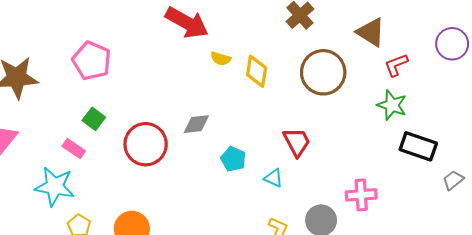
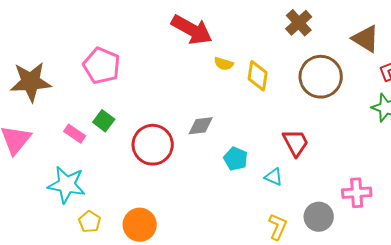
pink rectangle: (74, 148) -> (75, 134), moved

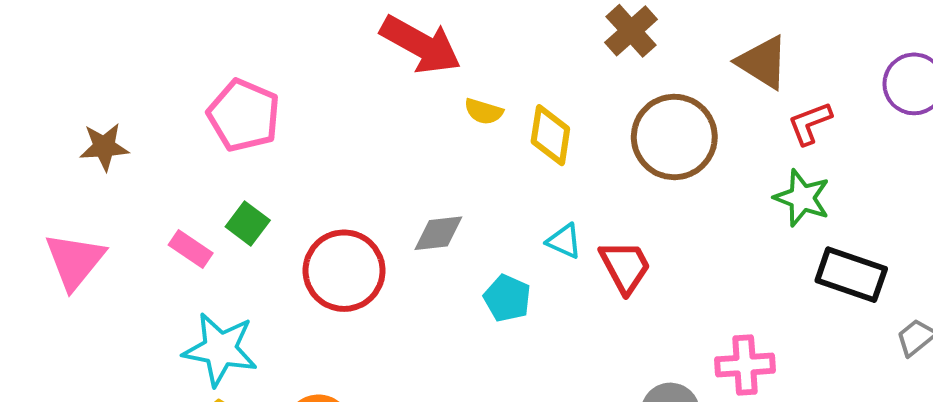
brown star: (31, 82) -> (104, 147), size x0.6
cyan triangle: (274, 177) -> (564, 241), moved
cyan star: (67, 185) -> (220, 349), moved

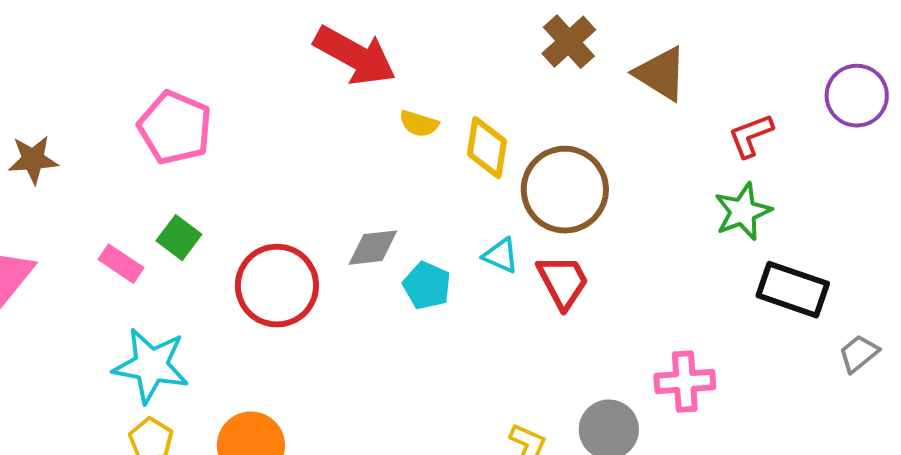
brown triangle: (763, 62) -> (661, 74), moved
brown circle: (674, 137) -> (565, 190), moved
green star: (802, 198) -> (743, 212), turned 30
cyan pentagon: (507, 298) -> (427, 286), moved

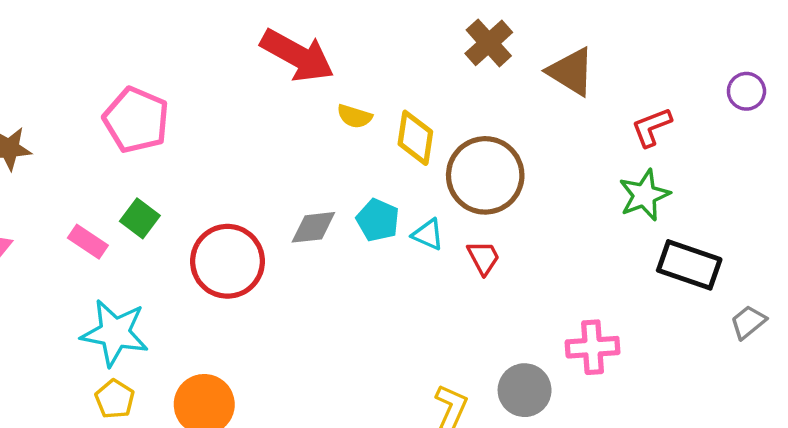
purple circle: (857, 96) -> (746, 91), size x0.7
red trapezoid: (563, 282) -> (483, 258), size x0.7
cyan pentagon: (427, 286) -> (378, 220), moved

